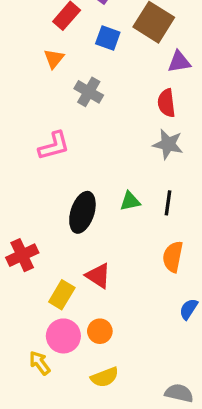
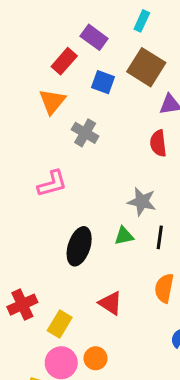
orange triangle: (54, 59) -> (52, 102), size x1.4
gray star: (168, 144) -> (142, 202), moved
red cross: (22, 255) -> (22, 305), moved
red triangle: (98, 276) -> (110, 303), moved

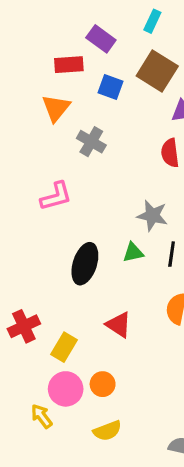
red rectangle: (64, 61) -> (69, 65), turned 45

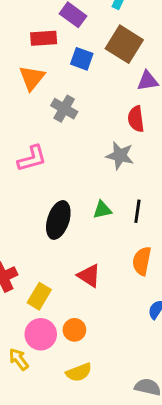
gray star: (152, 216) -> (120, 156), moved

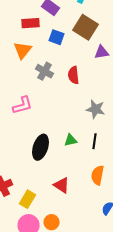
red semicircle: (136, 119) -> (74, 75), moved
gray star: (120, 156) -> (96, 109), moved

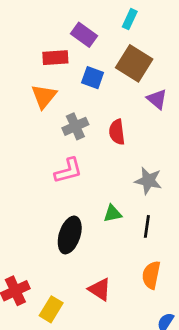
purple triangle: (102, 52) -> (157, 99), turned 49
gray cross: (44, 71) -> (75, 126), turned 36
pink L-shape: (22, 105) -> (68, 171), moved
green triangle: (70, 140) -> (113, 214), moved

